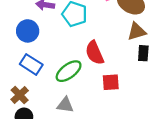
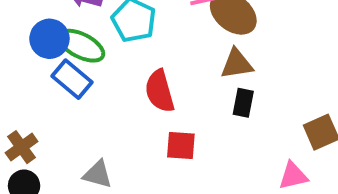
blue rectangle: (31, 64) -> (72, 79), moved
green ellipse: (69, 71) -> (81, 46), moved, turned 56

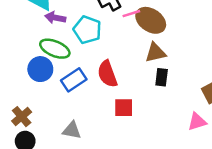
blue circle: (49, 39) -> (40, 69), moved
blue rectangle: (72, 79) -> (74, 80), moved, turned -70

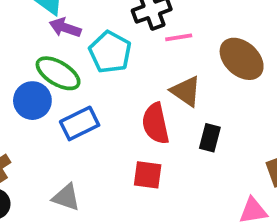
brown ellipse: (151, 20) -> (242, 59), moved
brown triangle: (155, 53) -> (186, 91), moved, turned 40
red semicircle: (107, 74) -> (156, 123), moved

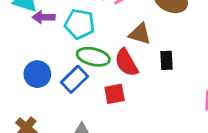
green ellipse: (58, 73) -> (93, 57), moved
red square: (148, 175) -> (115, 94), moved

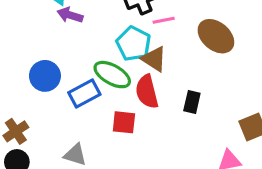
cyan pentagon: (80, 24) -> (134, 44), moved
brown triangle: (140, 34) -> (154, 59), moved

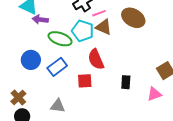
brown triangle: (154, 59) -> (104, 27), moved
green ellipse: (112, 75) -> (60, 39), moved
black rectangle: (192, 102) -> (126, 82), moved

